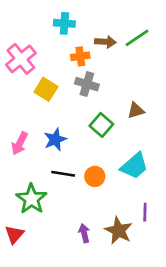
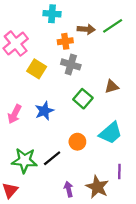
black line: (63, 174) -> (52, 158), moved, turned -48
green star: (31, 199) -> (24, 160), turned -30

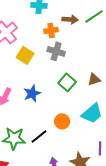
brown triangle: (112, 87) -> (94, 79), moved

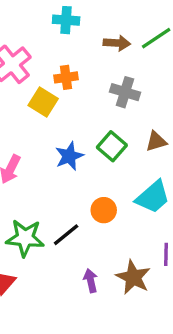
orange cross: (51, 30) -> (66, 77), moved
gray cross: (56, 51) -> (125, 92), moved
blue star: (32, 93) -> (69, 156), moved

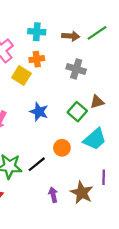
cyan cross: (66, 20) -> (37, 32), moved
green square: (112, 146) -> (77, 112), moved
blue star: (69, 156) -> (39, 112), turned -30

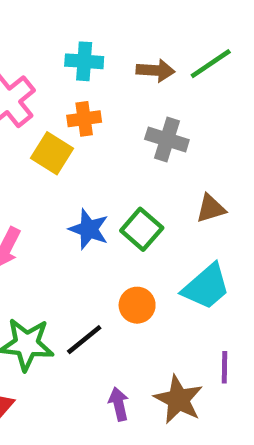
green square: (77, 112) -> (142, 229), moved

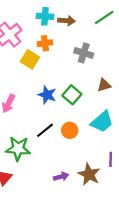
brown arrow: (155, 70) -> (66, 21), moved
black line: (84, 340) -> (45, 130), moved
purple arrow: (119, 404) -> (61, 177), turned 88

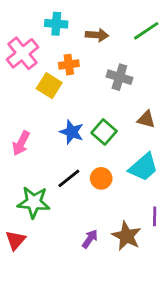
cyan cross: (45, 16) -> (56, 24), moved
brown triangle: (104, 85) -> (146, 119), turned 32
purple arrow: (61, 177) -> (90, 239), turned -40

